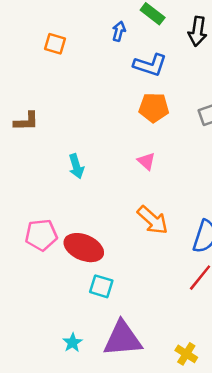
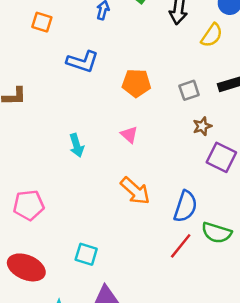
blue L-shape: (150, 65) -> (83, 62), moved
cyan arrow: (76, 166) -> (77, 145), moved
red ellipse: (84, 248) -> (26, 267), moved

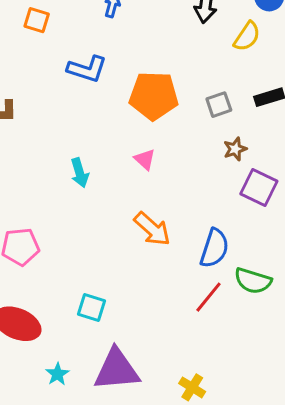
orange pentagon: (136, 83) -> (154, 96), size x1.4

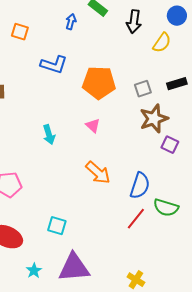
brown star: (235, 149) -> (154, 119), size x1.8
purple square: (259, 188) -> (170, 145), size x0.7
yellow cross: (192, 387) -> (136, 280), moved

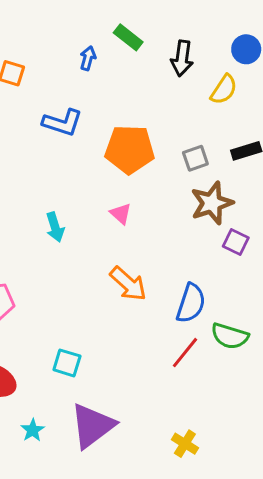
purple triangle: (74, 268) -> (92, 426), turned -32

